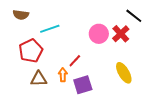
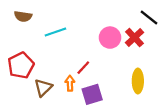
red pentagon: (31, 51) -> (21, 65), moved
yellow ellipse: (124, 73) -> (138, 81), turned 30
brown triangle: (39, 79) -> (43, 88), turned -42

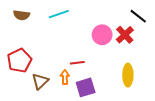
cyan line: (55, 32) -> (59, 14), moved
red line: (83, 68) -> (77, 63), turned 40

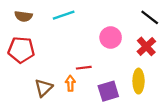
red cross: (125, 35) -> (146, 46), moved
red pentagon: (19, 61) -> (21, 50), moved, turned 30
purple square: (86, 87) -> (108, 91), moved

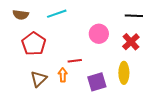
black line: (150, 17) -> (134, 16), turned -36
red pentagon: (21, 50) -> (34, 44), moved, turned 30

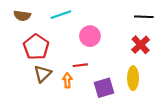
pink circle: (99, 34) -> (90, 36), moved
brown triangle: (39, 79) -> (43, 74), moved

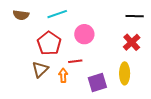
red pentagon: (36, 47) -> (49, 43), moved

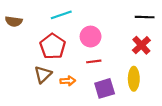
brown semicircle: (21, 15) -> (14, 21), moved
red line: (75, 61) -> (94, 61), moved
orange arrow: (63, 75) -> (68, 81), turned 88

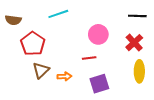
pink circle: (91, 37) -> (98, 34), moved
red pentagon: (53, 46) -> (33, 44), moved
yellow ellipse: (134, 79) -> (139, 71), moved

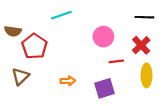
brown semicircle: (13, 20) -> (13, 31), moved
red line: (89, 58) -> (116, 61), moved
brown triangle: (41, 70) -> (20, 76), moved

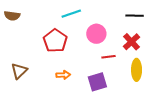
cyan line: (61, 15) -> (71, 14), moved
brown semicircle: (13, 31) -> (12, 16), moved
red pentagon: (34, 46) -> (55, 41), moved

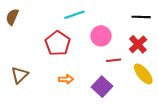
brown semicircle: (12, 16) -> (12, 17), turned 105
yellow ellipse: (137, 70) -> (143, 74), turned -40
purple square: (97, 82) -> (102, 87), turned -30

